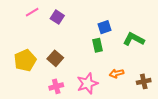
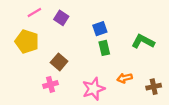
blue square: (104, 27) -> (100, 29), moved
yellow pentagon: (25, 60) -> (27, 41), moved, turned -30
pink cross: (56, 86) -> (51, 84), moved

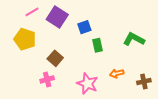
purple square: (61, 18) -> (57, 17), size x1.5
blue square: (100, 29) -> (84, 27), moved
pink star: (93, 89) -> (87, 84), turned -30

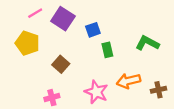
orange arrow: (117, 73) -> (128, 81), size x1.5
pink cross: (47, 79) -> (52, 98), moved

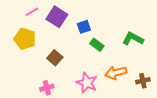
green rectangle: (107, 50) -> (97, 45), turned -40

